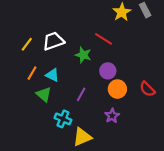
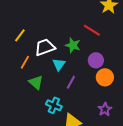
white trapezoid: (53, 41) -> (45, 47), moved
cyan triangle: (52, 75) -> (59, 64), moved, turned 40
purple star: (112, 116) -> (105, 109), moved

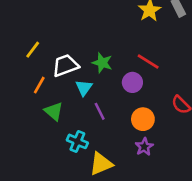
red line: (92, 30) -> (148, 61), moved
orange circle: (105, 77) -> (143, 119), moved
purple line: (71, 82) -> (100, 111), turned -56

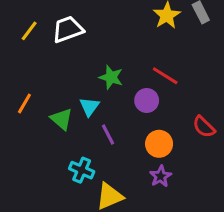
yellow line: (33, 50) -> (29, 31), moved
white trapezoid: (66, 65) -> (68, 29), moved
orange line: (39, 85) -> (24, 104), moved
green triangle: (54, 111) -> (62, 119), moved

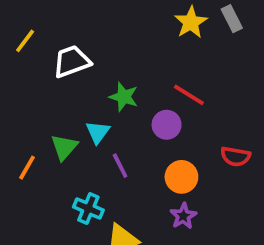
white trapezoid: (68, 29) -> (72, 61), moved
orange line: (24, 104) -> (27, 168), moved
green triangle: (62, 119) -> (64, 147), turned 30
red semicircle: (204, 127) -> (235, 156), turned -35

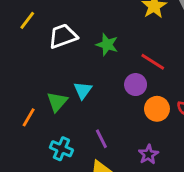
green star: (124, 97) -> (107, 45), moved
purple line: (120, 166) -> (101, 139), moved
orange circle: (181, 177) -> (157, 109), moved
cyan cross: (88, 209) -> (61, 149), moved

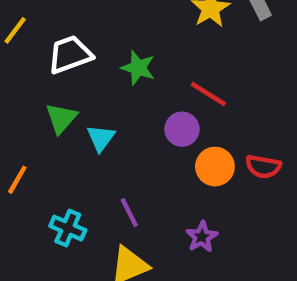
green triangle: (57, 102) -> (61, 118), moved

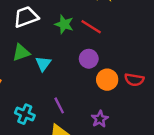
red line: (208, 94) -> (91, 27), moved
green triangle: (61, 118) -> (21, 53), turned 30

